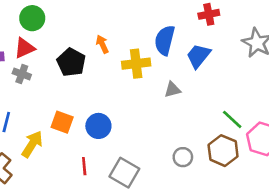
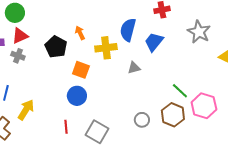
green circle: (32, 18) -> (15, 13), moved
orange square: (62, 122) -> (81, 70), moved

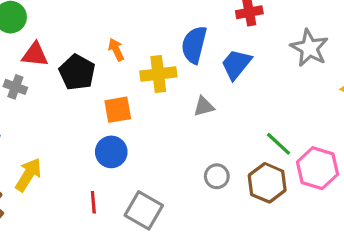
red triangle: (20, 36) -> (35, 54), moved, turned 30
orange square: (81, 70) -> (118, 110), turned -30
gray circle: (142, 120) -> (217, 176), moved

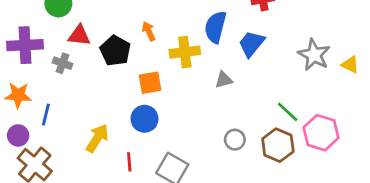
gray star: (309, 48) -> (314, 55), moved
yellow arrow: (28, 175) -> (97, 138), moved

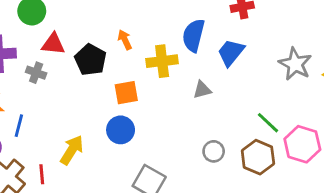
red line: (129, 162) -> (42, 174), moved

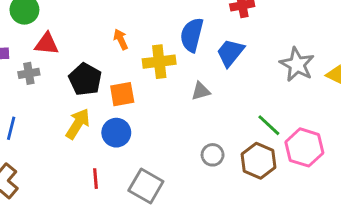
black pentagon: (90, 60) -> (85, 79), moved
gray cross: (36, 73) -> (29, 73), turned -30
yellow arrow: (72, 150) -> (78, 124), moved
red line: (42, 174) -> (96, 179), moved

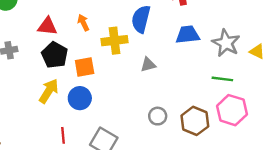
red triangle: (47, 44) -> (47, 26), moved
blue trapezoid: (230, 53) -> (188, 35), moved, turned 45
green line: (269, 125) -> (222, 79), moved, turned -36

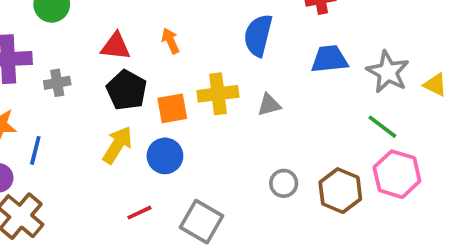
yellow cross: (115, 41) -> (218, 94), moved
green line: (222, 79) -> (382, 127), turned 30
red line: (63, 135) -> (139, 213), turned 70

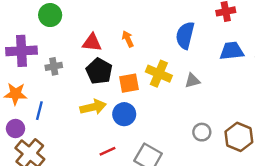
yellow cross: (218, 94) -> (159, 74), turned 30
yellow arrow: (117, 145) -> (93, 107), turned 45

